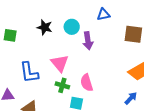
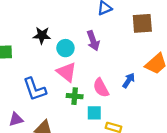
cyan circle: (72, 27) -> (65, 48), moved
blue arrow: (131, 98) -> (129, 80), moved

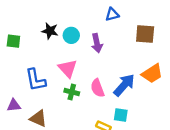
cyan circle: (65, 48) -> (71, 35), moved
blue arrow: (129, 80) -> (124, 85), size x1.6
cyan square: (94, 113) -> (121, 115), moved

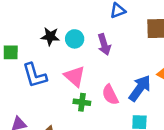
blue L-shape: (36, 80) -> (35, 75), moved

